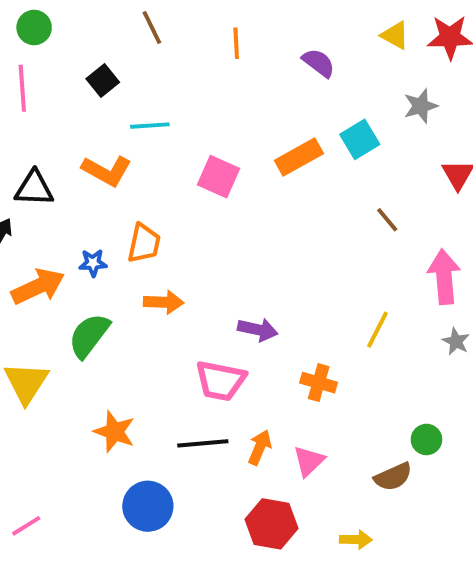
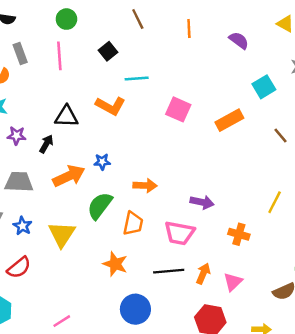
orange rectangle: (299, 157) -> (229, 120), moved
orange trapezoid: (144, 243) -> (133, 224), moved

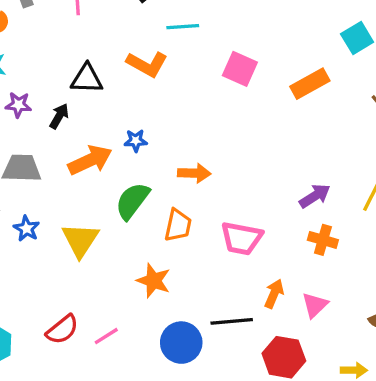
purple arrow: (202, 202) -> (315, 196), moved, turned -45
red semicircle: (19, 268) -> (62, 330), moved
black line: (169, 271) -> (232, 321), moved
pink line: (62, 321) -> (106, 336), moved

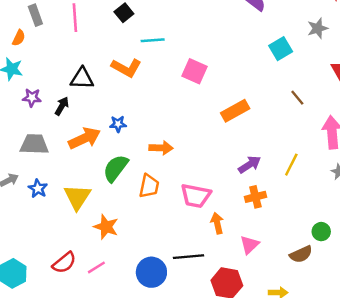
orange rectangle: (310, 84) -> (235, 111), moved
orange cross: (323, 240) -> (255, 197), turned -30
orange star: (154, 281) -> (106, 227), moved
orange arrow: (274, 294) -> (217, 223), moved, turned -36

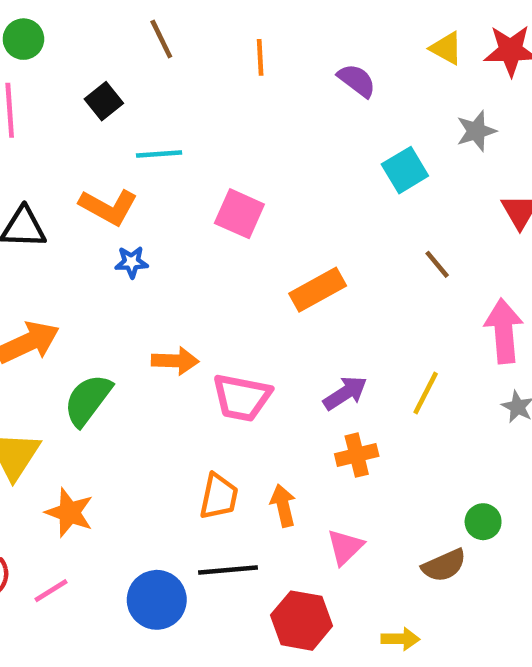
blue star: (118, 124) -> (131, 262), moved
orange trapezoid: (149, 186) -> (219, 496), moved
pink trapezoid: (196, 196) -> (242, 398), moved

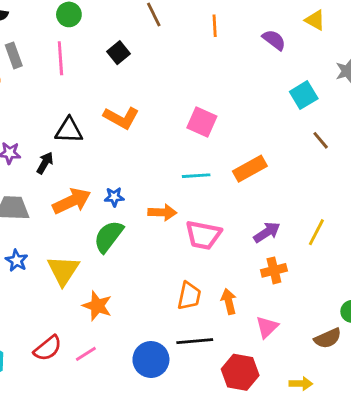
yellow triangle: (446, 48) -> (315, 20), moved
cyan line: (159, 154) -> (196, 176), moved
blue star: (131, 262) -> (114, 197), moved
brown line: (437, 264) -> (321, 140), moved

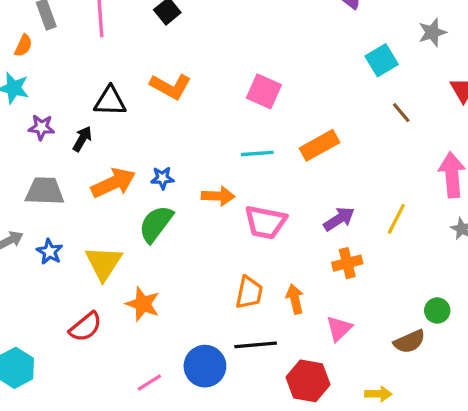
red semicircle: (48, 348) -> (86, 327), moved
pink line: (86, 354) -> (149, 382), moved

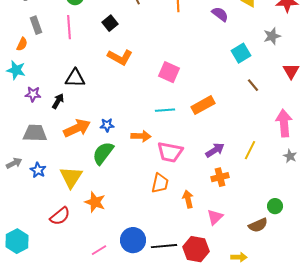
orange L-shape: (171, 86) -> (120, 57), moved
orange trapezoid: (249, 293) -> (160, 183), moved
black line: (256, 345) -> (164, 246), moved

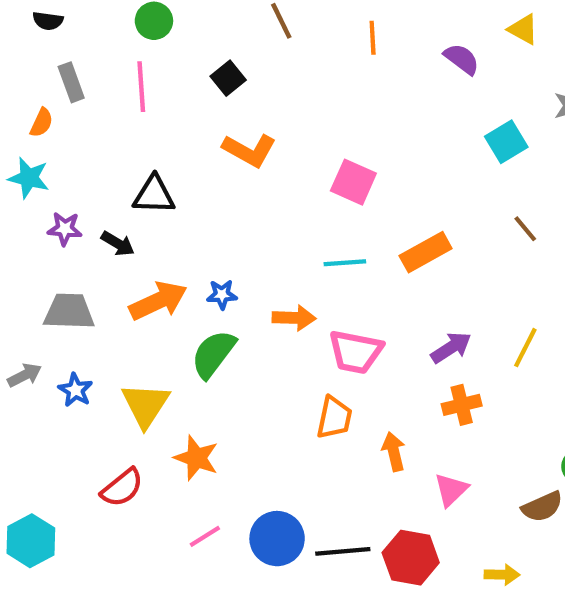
brown line: (253, 85) -> (525, 229), moved
black arrow: (58, 101) -> (118, 244), turned 91
pink line: (99, 250) -> (205, 536), moved

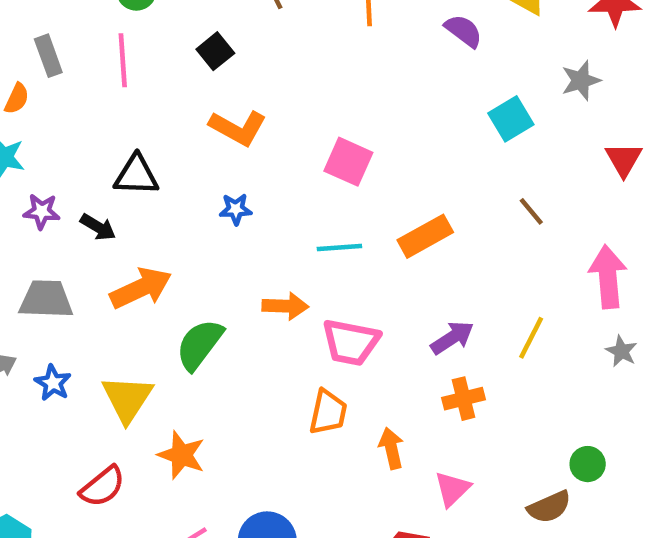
blue star: (222, 295) -> (236, 209), moved

